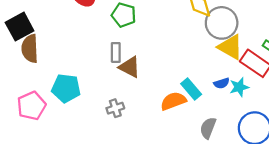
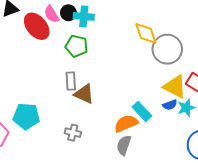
yellow triangle: (230, 47) -> (175, 87), moved
gray cross: (115, 108) -> (73, 133), turned 35
gray semicircle: (208, 128) -> (124, 145), moved

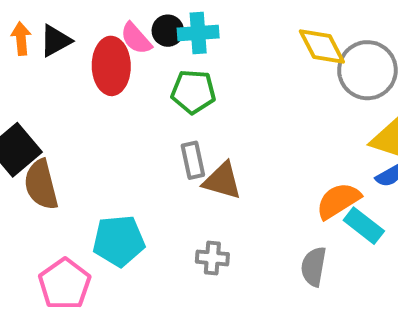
red ellipse: (37, 26) -> (111, 66), turned 48
cyan rectangle: (142, 111) -> (364, 226), moved
orange semicircle: (126, 123) -> (338, 201), moved

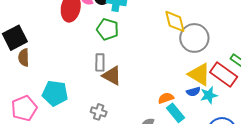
brown semicircle: (41, 185) -> (24, 58), size x0.7
orange semicircle: (338, 201) -> (166, 98), size x0.7

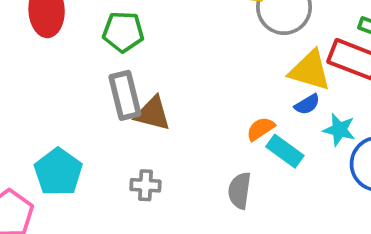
gray rectangle: (100, 62) -> (125, 95), size x1.4
cyan pentagon: (55, 93) -> (58, 172), turned -30
cyan star: (209, 95) -> (339, 130), moved, turned -30

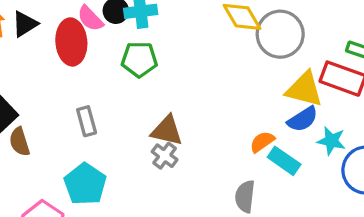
gray rectangle: (125, 95) -> (87, 121), moved, size x0.7
blue semicircle: (307, 104) -> (303, 119), size x1.4
gray cross: (145, 185) -> (165, 156), moved, turned 35

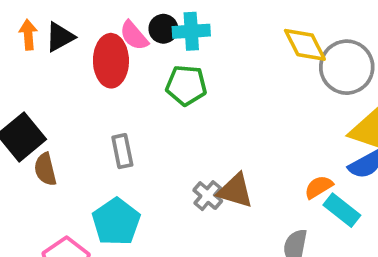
brown triangle: (167, 131) -> (235, 191), moved

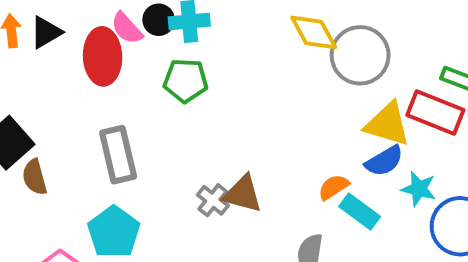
gray rectangle: (122, 151) -> (118, 155), size x1.5

